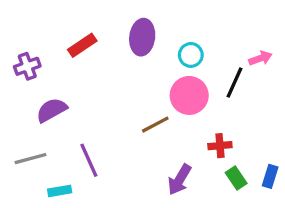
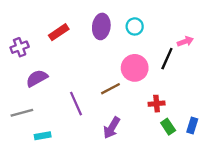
cyan circle: (191, 55) -> (135, 26), moved
purple line: (89, 160) -> (76, 104), moved
purple arrow: (179, 180) -> (112, 128), moved

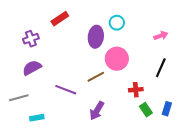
purple ellipse: (101, 26) -> (96, 37), moved
red rectangle: (59, 32) -> (60, 19), moved
purple cross: (20, 47) -> (31, 39), moved
black line: (167, 59) -> (161, 68), moved
purple line: (76, 104) -> (66, 90), turned -45

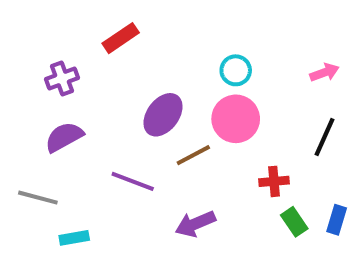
cyan circle: (117, 23) -> (236, 70), moved
purple ellipse: (96, 37) -> (163, 115), moved, turned 30
gray line: (19, 98) -> (38, 198), turned 30
purple arrow: (97, 111) -> (195, 224), turned 36

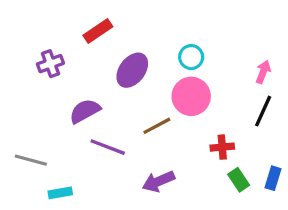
pink arrow: (325, 72) -> (263, 72), moved, turned -50
purple ellipse: (163, 115) -> (132, 70), moved
purple semicircle: (64, 137) -> (85, 111), moved

